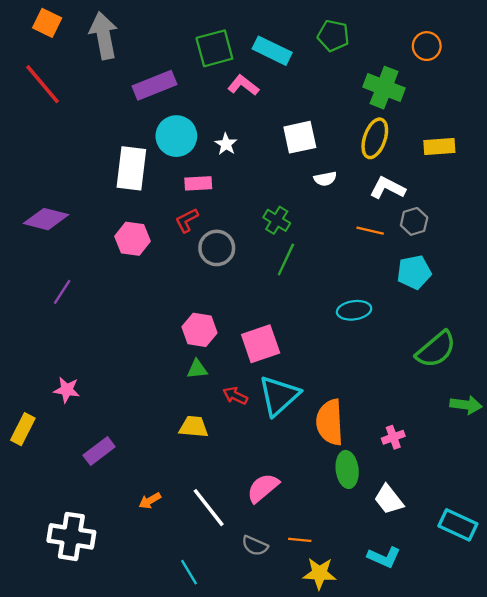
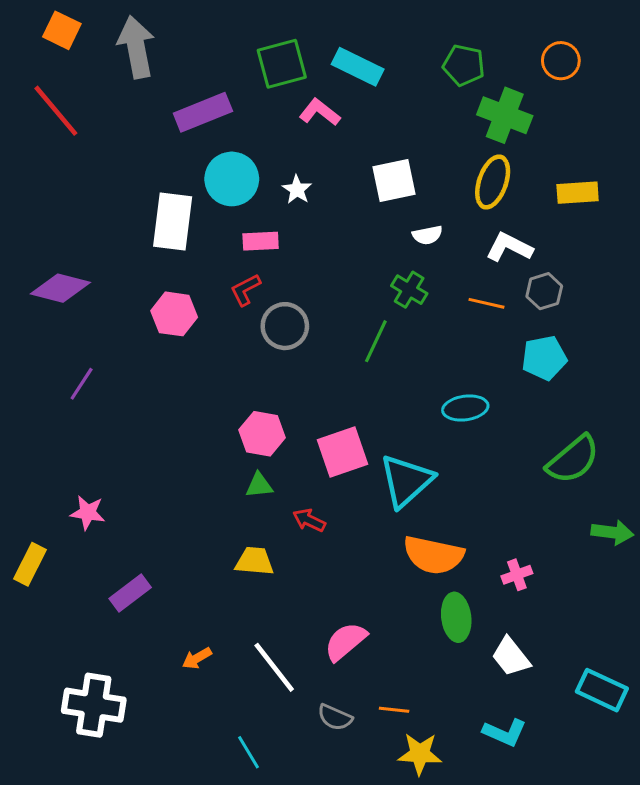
green pentagon: (333, 36) -> (464, 65), moved
green cross: (277, 220) -> (409, 290), moved
cyan triangle: (279, 396) -> (406, 481), moved
orange semicircle: (330, 422) -> (433, 555), turned -75

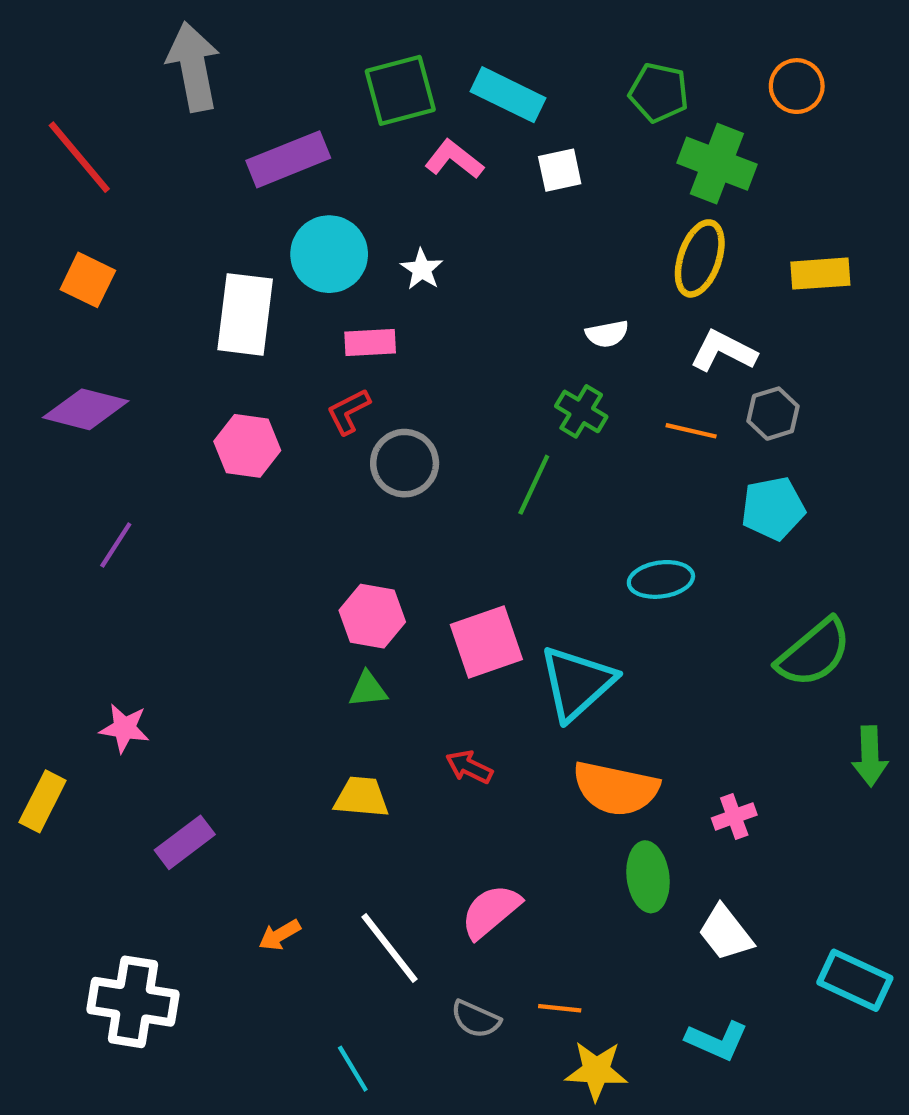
orange square: (62, 30) -> (88, 280), moved
white square: (394, 180) -> (560, 170), moved, size x0.7
red arrow: (309, 520) -> (469, 767), moved
green arrow: (612, 532) -> (870, 756), turned 81

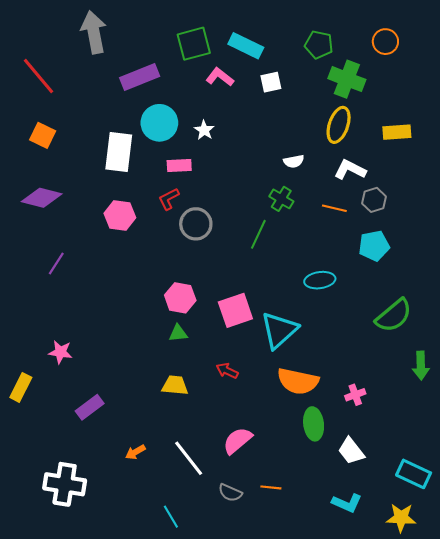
yellow star: (596, 1071) -> (401, 518), moved

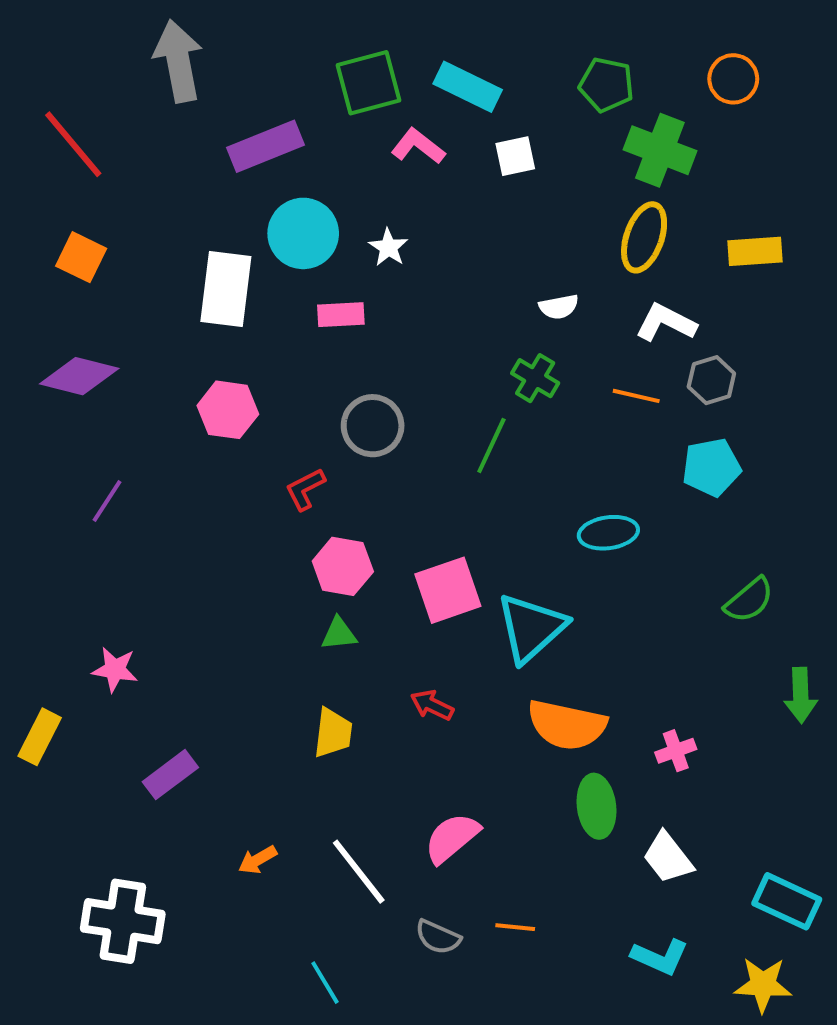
red L-shape: (169, 199) -> (305, 489), moved
green semicircle: (394, 316) -> (749, 600), size x0.7
yellow trapezoid: (175, 385) -> (333, 733), turned 92

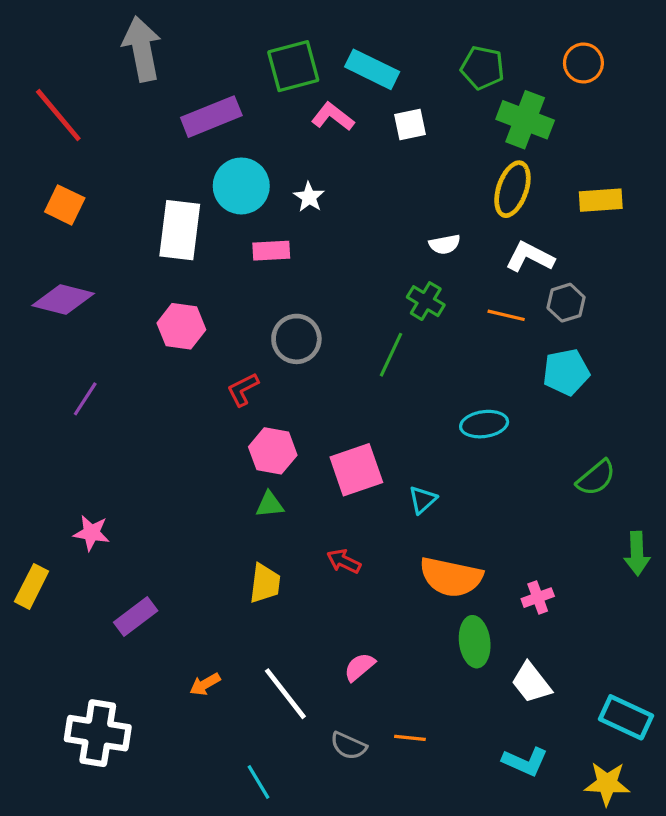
cyan triangle: (531, 628) -> (423, 500), size x0.5
pink semicircle: (452, 838) -> (360, 667), size x0.7

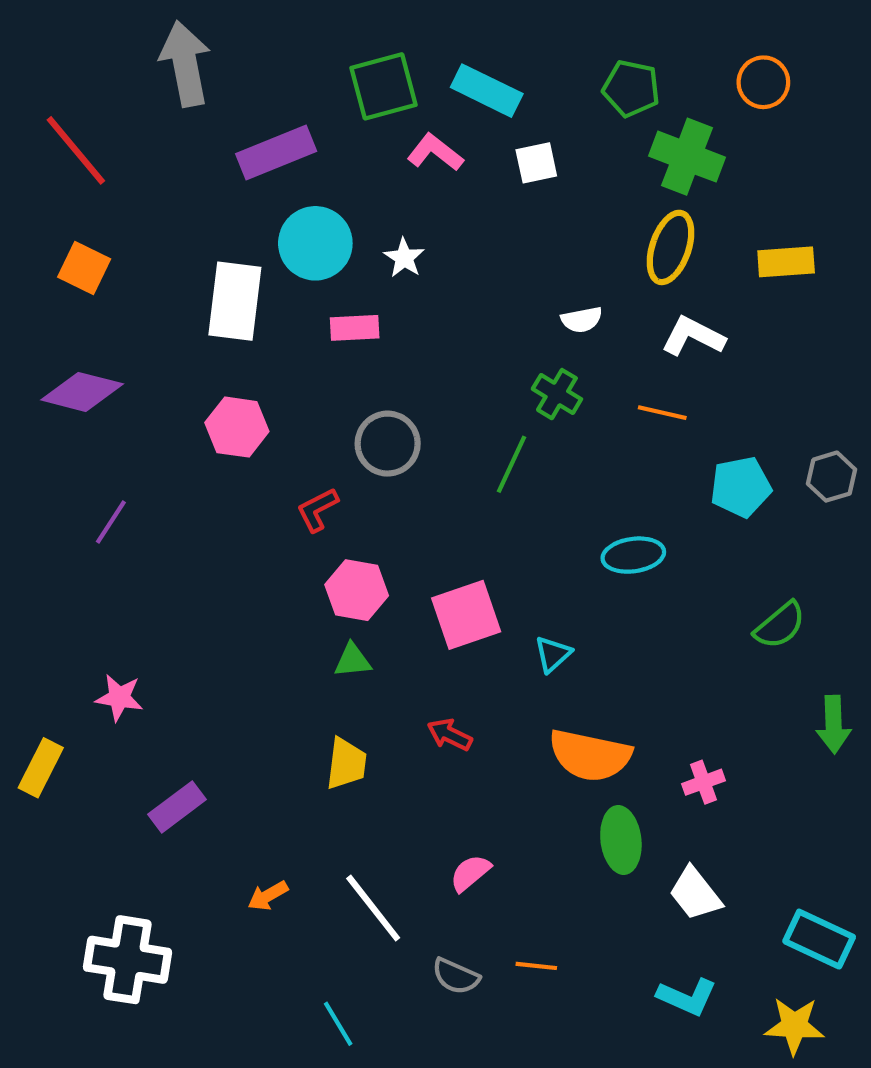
gray hexagon: (566, 303) -> (832, 477), moved

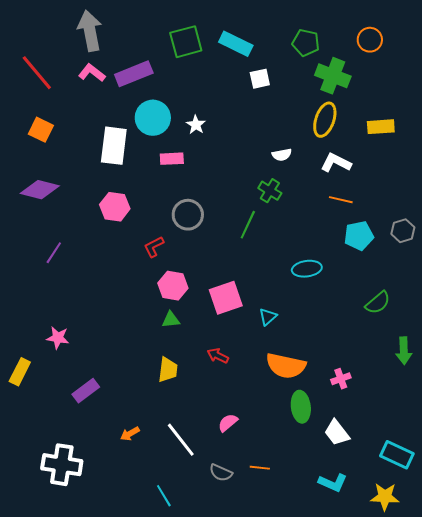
pink L-shape: (435, 152) -> (92, 73), moved
orange line: (662, 413) -> (341, 200), moved

